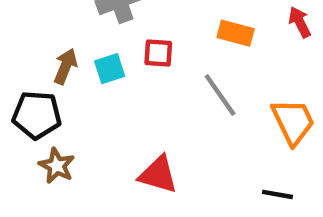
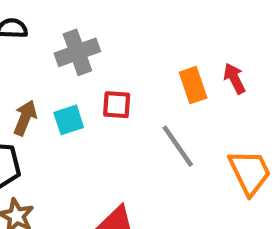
red arrow: (300, 22) -> (234, 79), moved
orange rectangle: (236, 33) -> (193, 85), turned 56

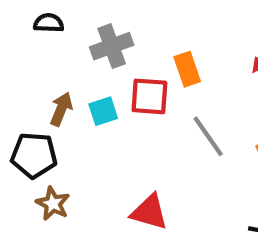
orange rectangle: (193, 85) -> (187, 69), moved
red square: (117, 105) -> (149, 96), size x1.4

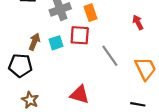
orange rectangle: (187, 69) -> (90, 13), moved
brown star: (53, 204) -> (30, 100), moved

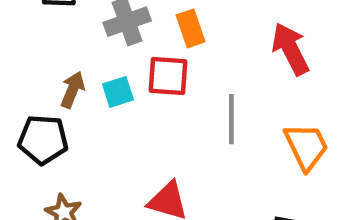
red arrow: (138, 22) -> (290, 49), size x1.6
gray line: (110, 56) -> (231, 119), turned 35

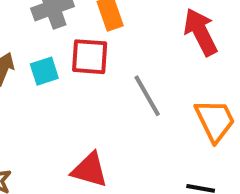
gray line: (231, 119) -> (147, 96), turned -30

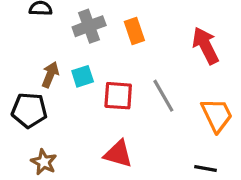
red square: (90, 57) -> (118, 96), moved

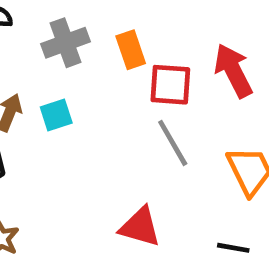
red square: (118, 96) -> (170, 85), moved
red triangle: (118, 154) -> (140, 227), moved

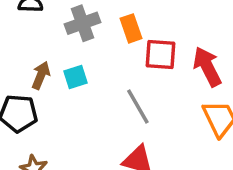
red arrow: (233, 71) -> (207, 67), moved
gray line: (173, 143) -> (138, 106), moved

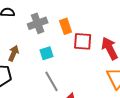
cyan square: (76, 77) -> (47, 53), moved
gray line: (138, 106) -> (52, 81), moved

